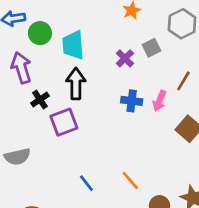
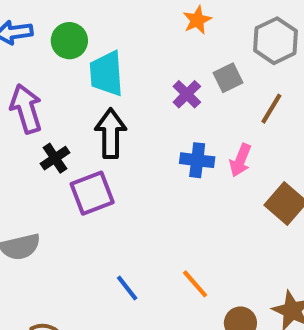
green circle: (40, 33) -> (69, 41), moved
brown line: (183, 81) -> (271, 109), moved

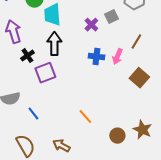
brown line: (271, 109) -> (136, 42), moved
orange line: (195, 284) -> (85, 117), moved
blue line: (127, 288) -> (33, 114), moved

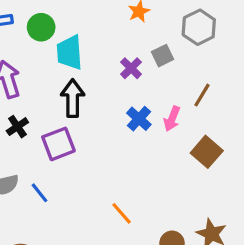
black cross: (27, 56) -> (17, 127), moved
blue cross: (96, 57) -> (139, 119), turned 35
blue line: (33, 114) -> (40, 193), moved

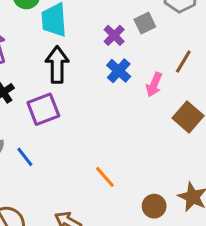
blue cross: (139, 119) -> (119, 71), moved

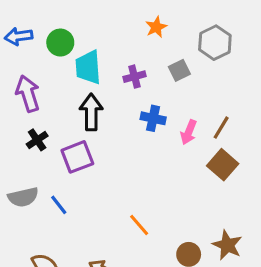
purple cross: (114, 35) -> (135, 77), moved, turned 30
brown line: (183, 62) -> (221, 128), moved
blue cross: (119, 71) -> (153, 118), turned -30

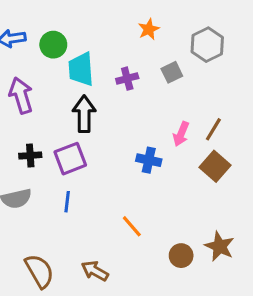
blue cross: (153, 118) -> (149, 160), moved
black cross: (37, 140) -> (30, 155), moved, turned 30
blue line: (59, 205) -> (67, 202), moved, turned 45

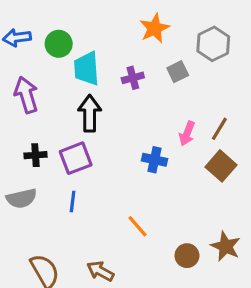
orange star: (149, 29) -> (155, 28), size x1.4

